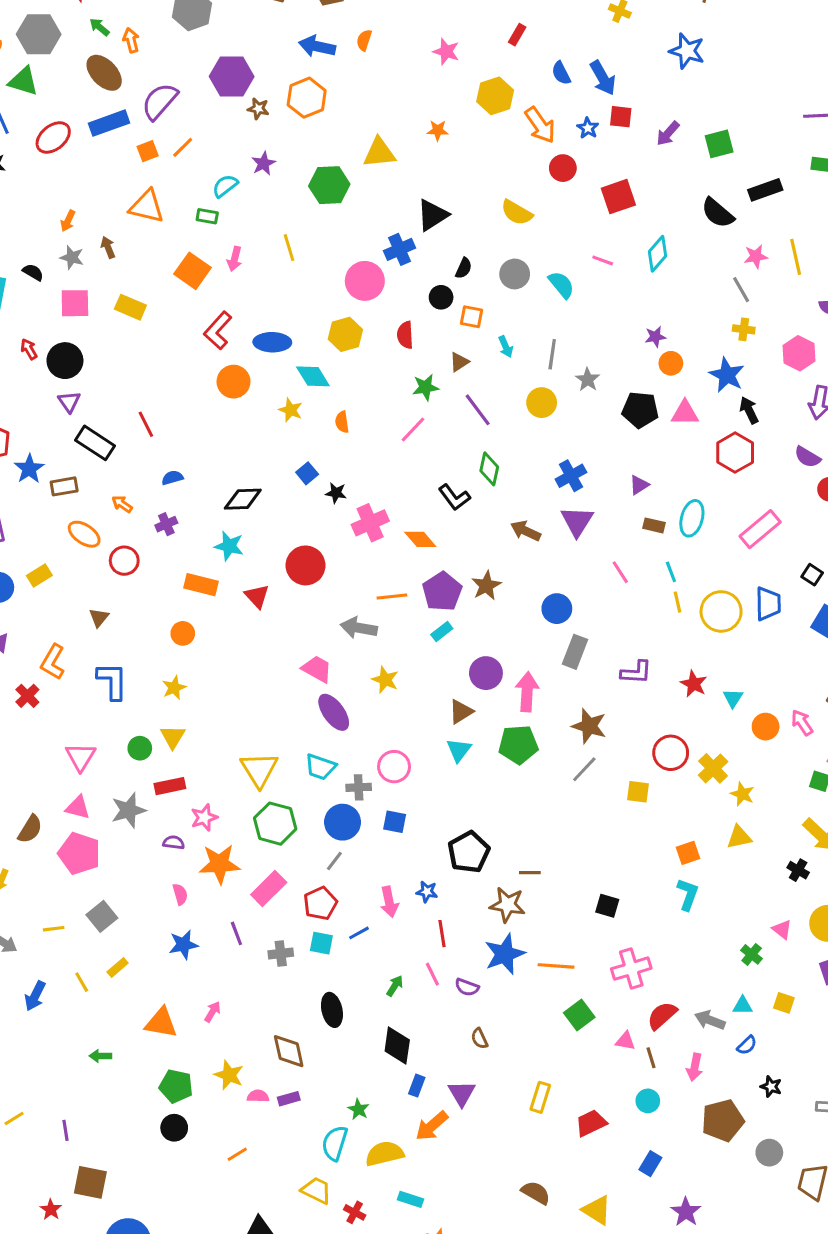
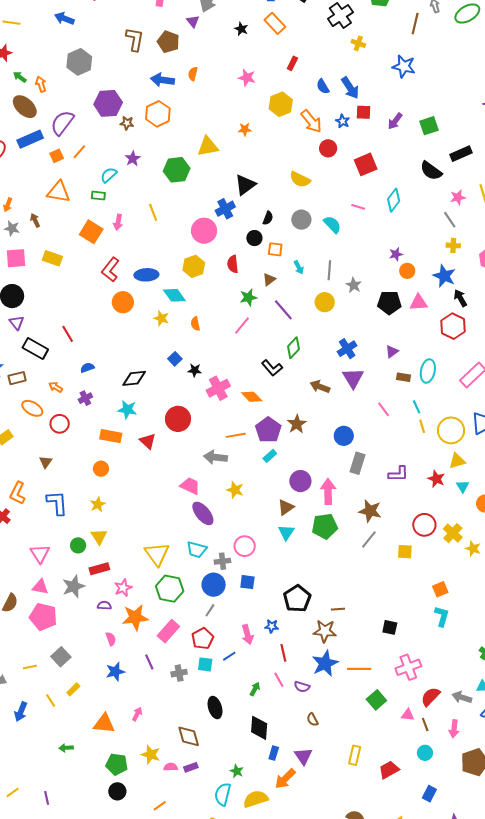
green diamond: (489, 469) -> (294, 348), turned 35
yellow triangle: (739, 837) -> (457, 461), moved

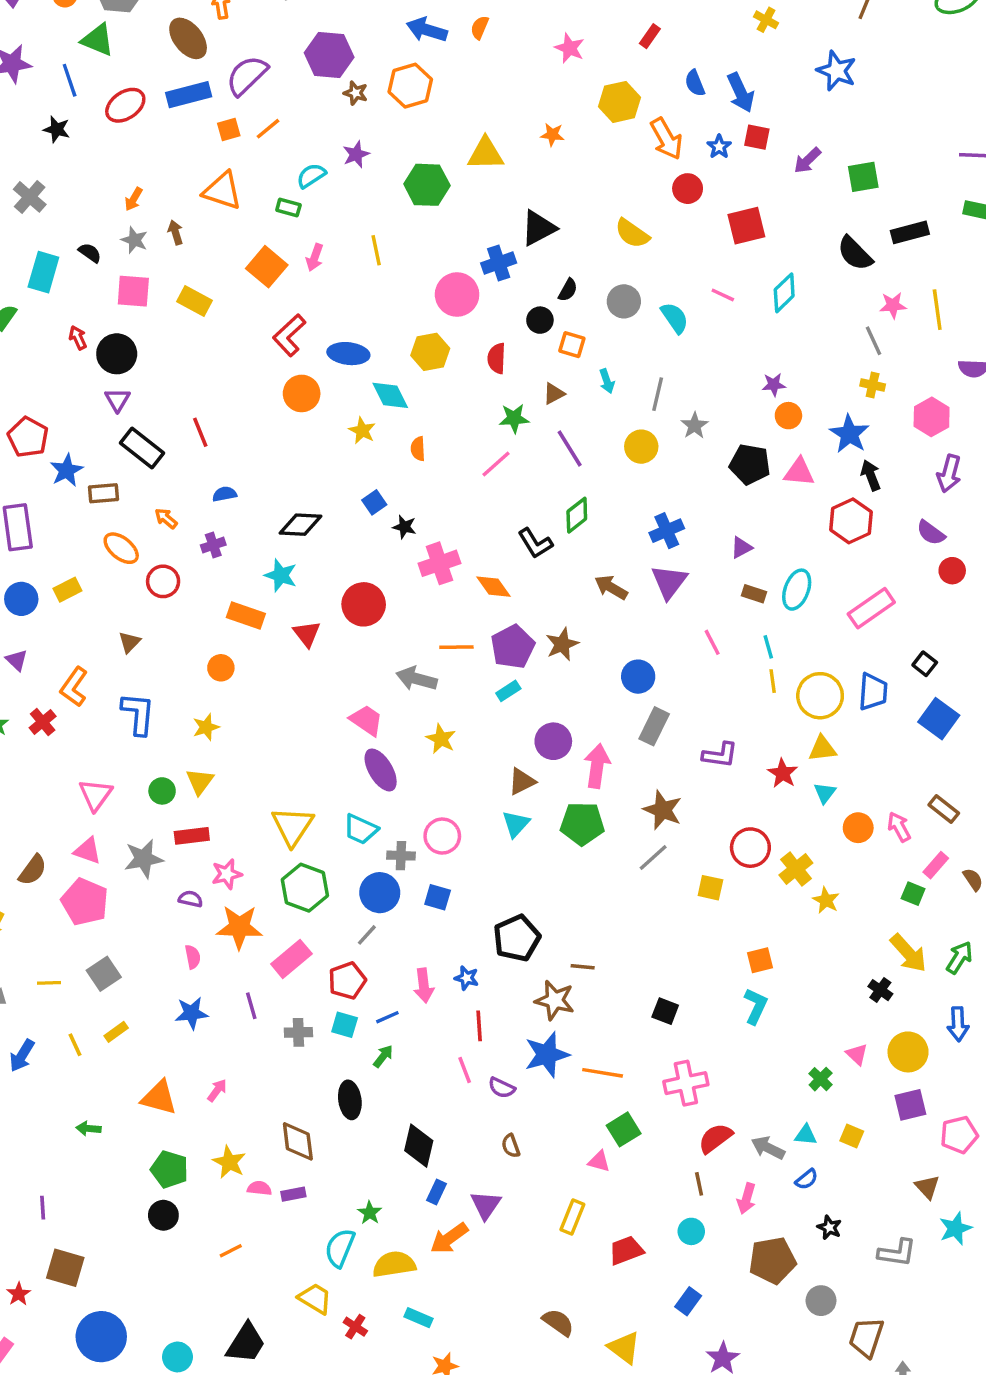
green arrow: (255, 689) -> (383, 1056), moved
pink triangle: (408, 715) -> (599, 1161), moved

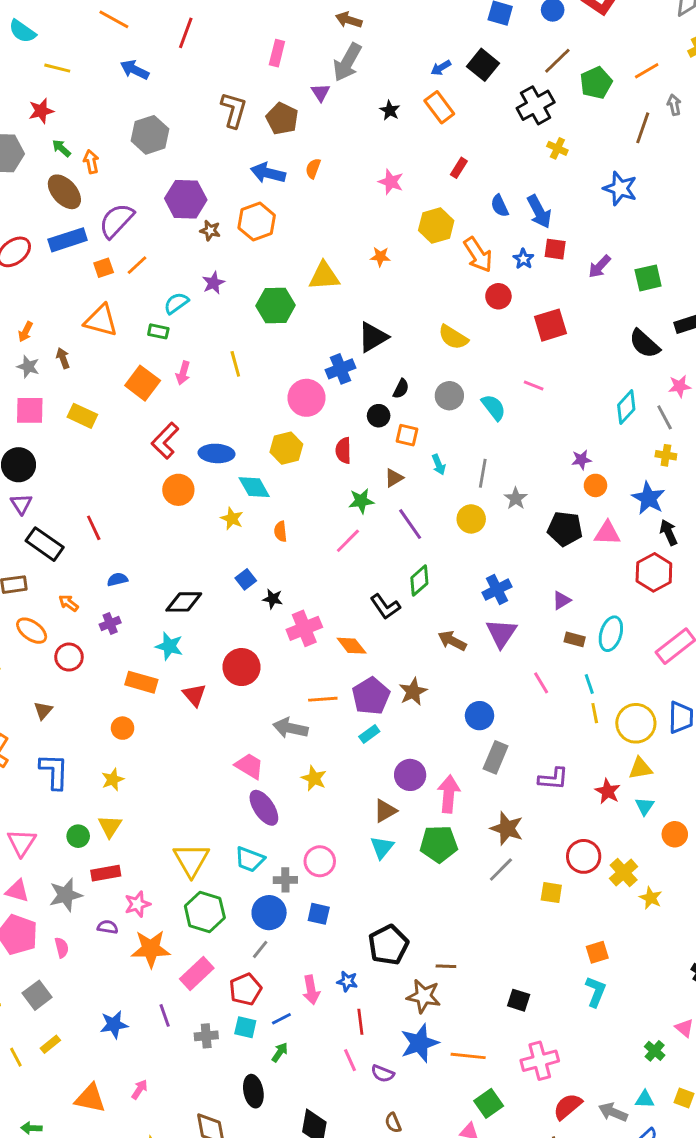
cyan diamond: (784, 293) -> (626, 407), moved
pink semicircle: (193, 957) -> (62, 948), moved

